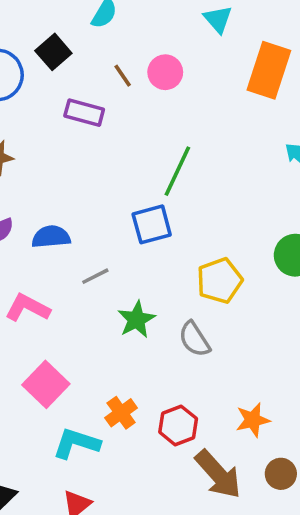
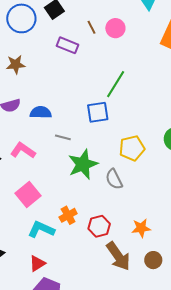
gray line: (95, 276) -> (63, 137), turned 35
green star: (136, 319) -> (83, 164), size x1.4

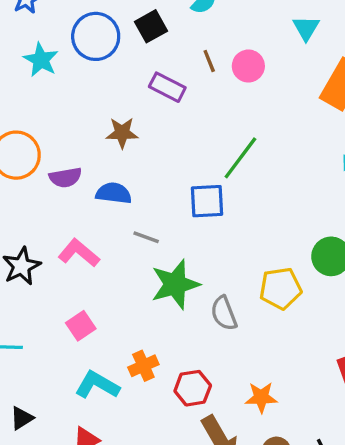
brown star: (16, 65) -> (122, 133), moved
yellow pentagon: (132, 148) -> (280, 288), moved
pink square: (28, 194) -> (81, 326), size x0.7

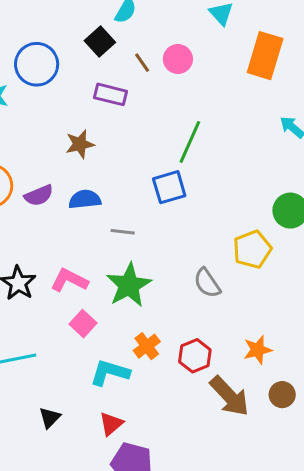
black square: (151, 26) -> (100, 42), moved
pink L-shape: (79, 253) -> (69, 280), moved
green star: (175, 284) -> (129, 285), moved

